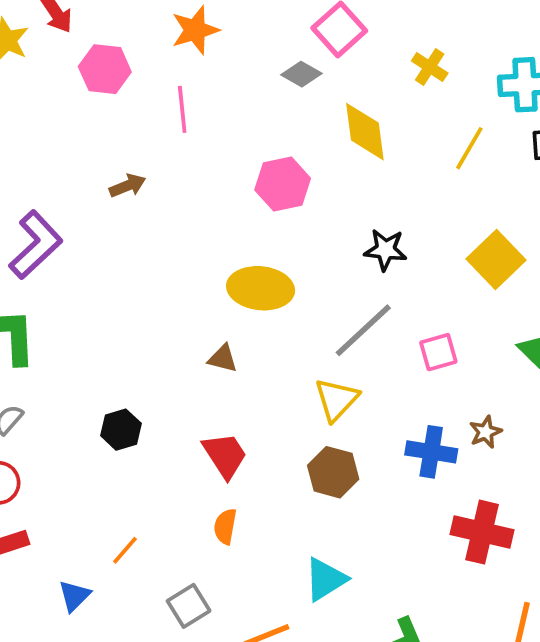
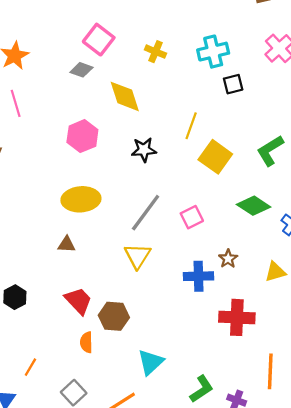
yellow line: (469, 148) -> (191, 126), moved
black star: (386, 250) -> (144, 150), moved
brown hexagon: (333, 472) -> (114, 316), moved

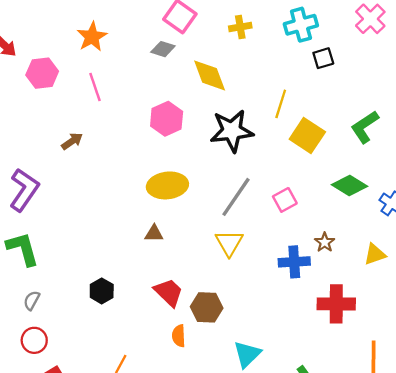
yellow cross: (156, 52) -> (240, 27), turned -30
black star: (144, 150) -> (232, 131), size x1.6

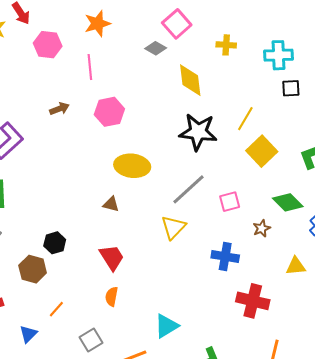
pink hexagon: (167, 119) -> (109, 112), moved
brown star: (325, 242) -> (262, 228), moved
brown hexagon: (207, 307) -> (33, 269), moved

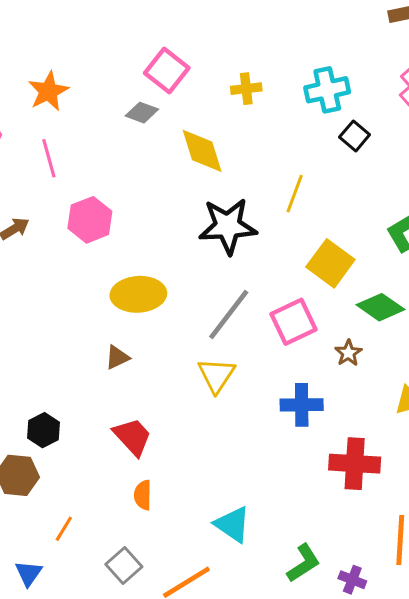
black square: (291, 88) -> (355, 136), turned -36
yellow square: (262, 151) -> (330, 263), moved
pink square: (230, 202) -> (294, 322), size x1.4
brown triangle: (111, 204) -> (117, 357), turned -30
cyan triangle: (166, 326) -> (233, 524), turned -44

